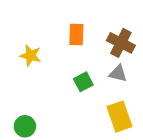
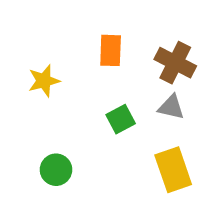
yellow star: (30, 55) -> (44, 81), turned -30
green circle: (25, 126) -> (56, 170), moved

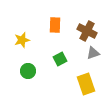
gray triangle: (171, 107) -> (93, 53), moved, turned -32
green circle: (56, 170) -> (28, 71), moved

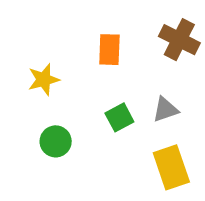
brown cross: (87, 31) -> (179, 40), moved
gray triangle: (93, 53) -> (165, 109), moved

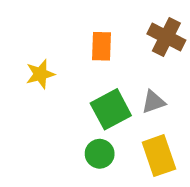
green square: (119, 117) -> (111, 109), size x1.5
green circle: (56, 141) -> (100, 154), moved

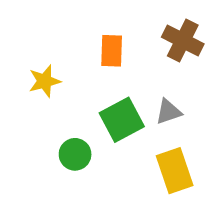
green circle: (100, 154) -> (75, 154), moved

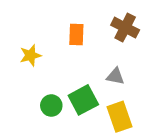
gray triangle: (169, 112) -> (115, 76), turned 30
green square: (122, 120) -> (83, 100), moved

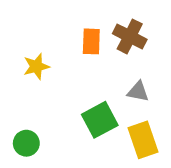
brown cross: (125, 28) -> (130, 36), moved
green circle: (51, 106) -> (26, 143), moved

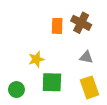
yellow star: (36, 66) -> (36, 59), moved
green square: (100, 120) -> (52, 82), moved, turned 30

